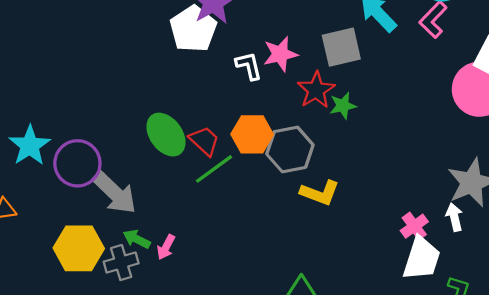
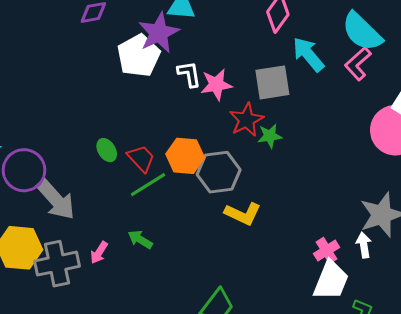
white L-shape: (249, 66) -> (189, 74), moved
green ellipse: (166, 135) -> (107, 150), size x0.6
green arrow: (137, 239) -> (140, 239), moved
gray cross: (121, 263) -> (57, 264), size x1.4

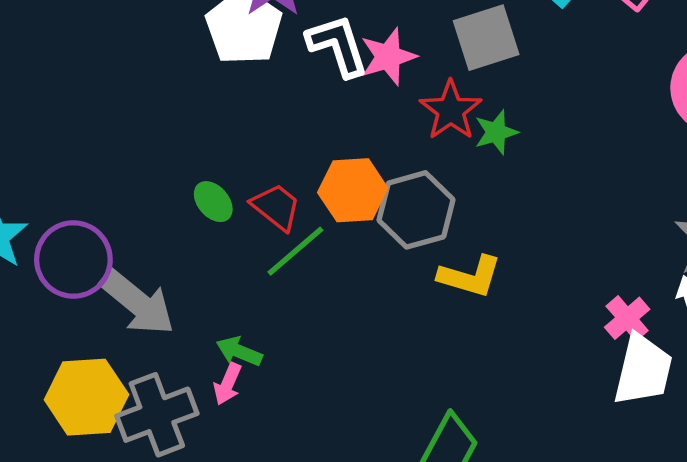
white L-shape: (189, 74) -> (338, 46), size x1.4
green arrow: (140, 239) -> (239, 351), moved

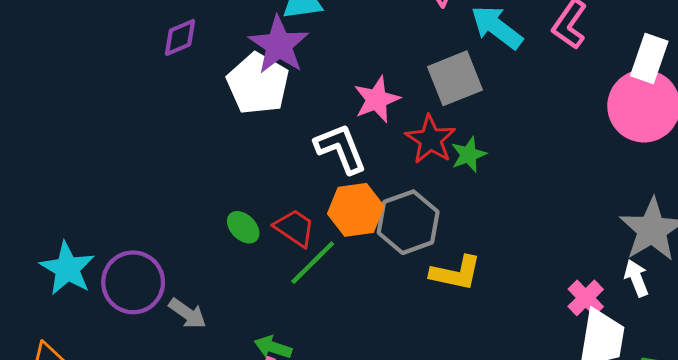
white L-shape: (338, 46) -> (341, 149), moved
gray arrow: (137, 302) -> (188, 313), size x0.6

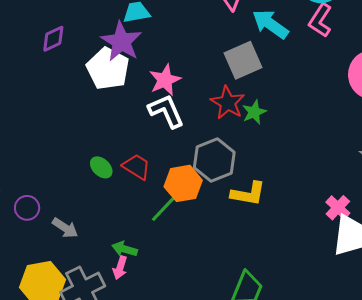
pink star: (377, 99) -> (165, 80), moved
orange hexagon: (356, 210) -> (183, 183), moved
green line: (313, 263) -> (166, 206), moved
purple circle: (133, 282) -> (27, 208), size x0.6

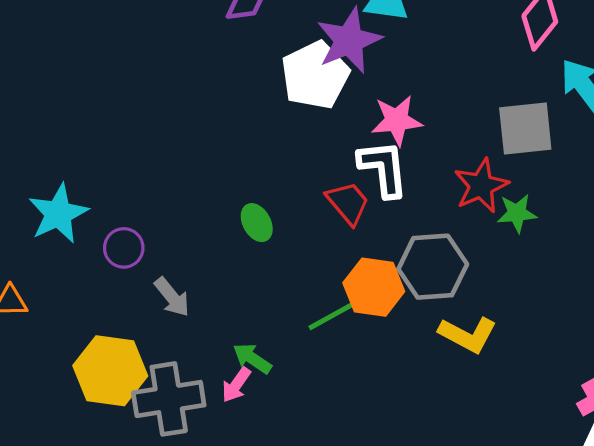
red trapezoid: (136, 167) -> (348, 203), moved

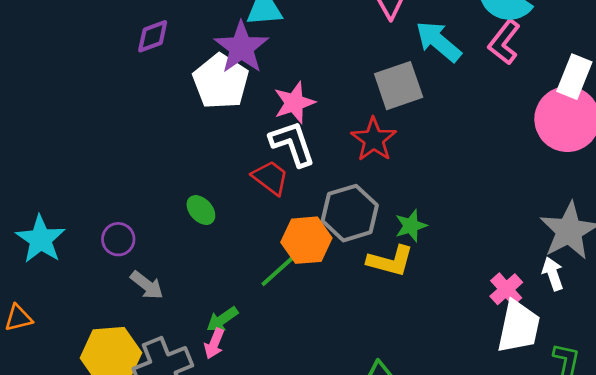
green star: (517, 213) -> (411, 226), moved
purple circle: (124, 248) -> (118, 239), moved
green arrow: (252, 358) -> (222, 319), turned -56

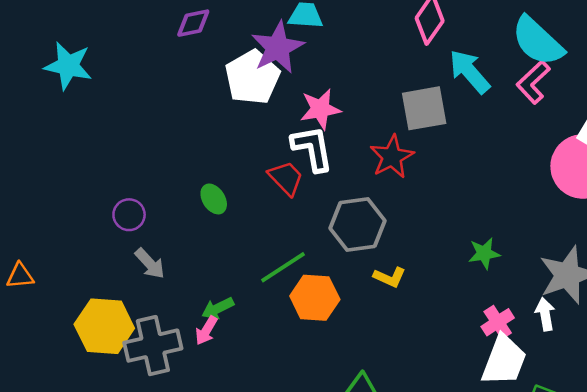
green star: (411, 226) -> (484, 253), moved
cyan star: (41, 239) -> (68, 66), moved, turned -30
orange hexagon: (306, 240) -> (315, 298), moved
yellow L-shape: (390, 261) -> (390, 277), size x0.7

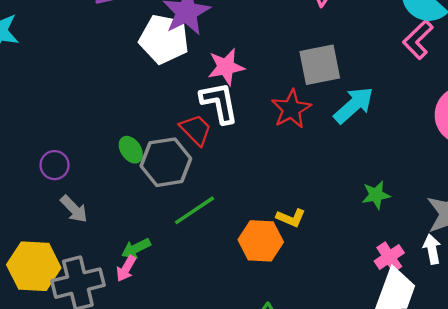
cyan arrow: (470, 72) -> (354, 105), moved, turned 90
white pentagon: (252, 77) -> (164, 39), turned -30
gray hexagon: (358, 224) -> (166, 162), moved
orange hexagon: (315, 298) -> (261, 241), moved

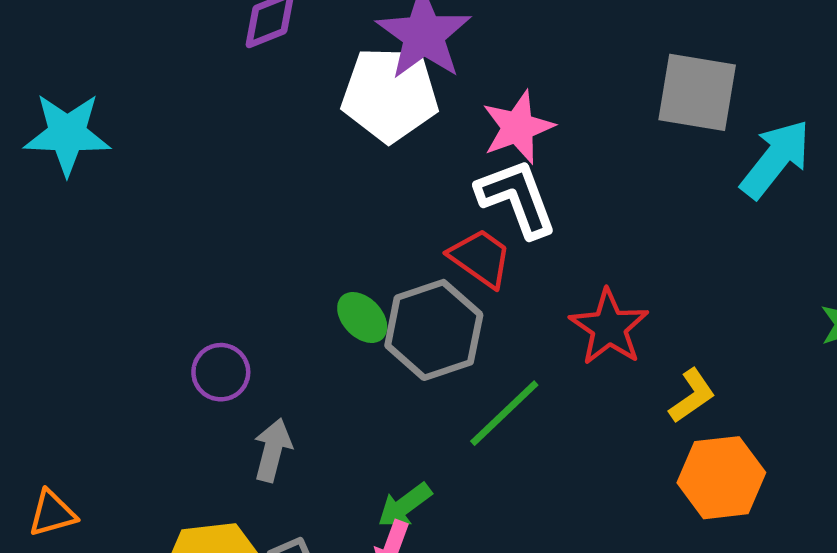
gray square: (320, 65) -> (697, 92), turned 30
red star: (291, 109) -> (609, 327), moved
gray arrow: (74, 209) -> (273, 450), turned -112
yellow L-shape: (291, 218) -> (692, 396), turned -48
orange hexagon: (261, 241) -> (721, 478), moved

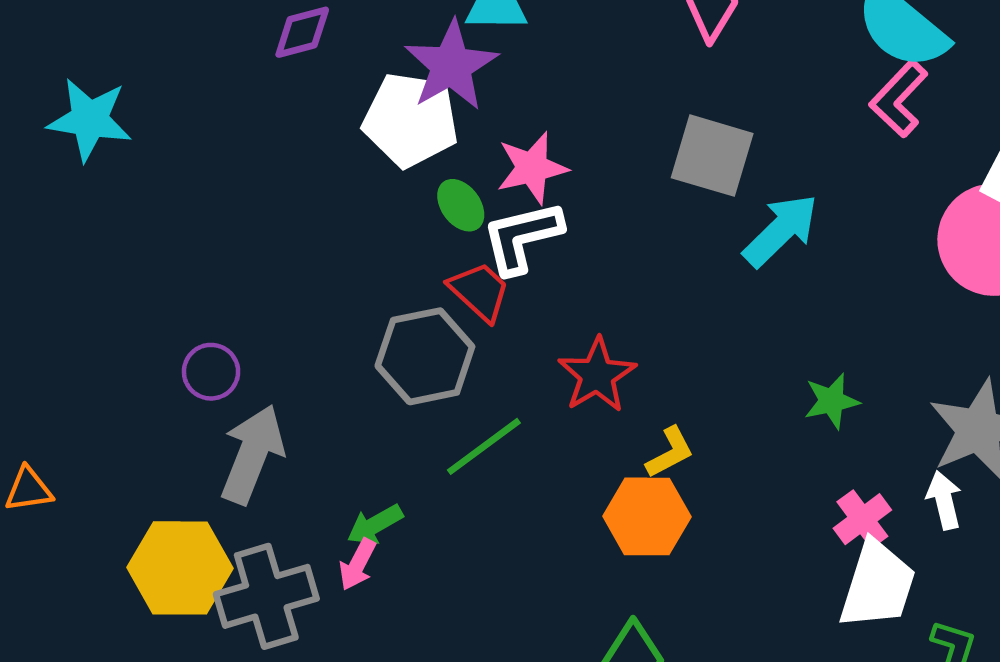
white L-shape: (517, 198) -> (522, 237), turned -90
green ellipse: (362, 318) -> (461, 205), moved
gray arrow: (273, 450) -> (252, 454), size x1.6
orange hexagon: (721, 478) -> (647, 516), moved

